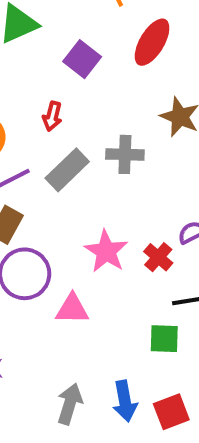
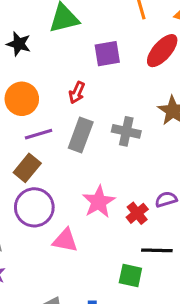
purple square: (82, 59) -> (107, 54), turned 32
gray rectangle: (67, 170) -> (81, 135), turned -36

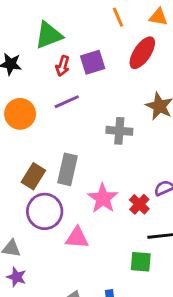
red arrow: (77, 93) -> (63, 66), moved
purple line: (39, 134) -> (67, 102), moved
gray rectangle: (81, 135) -> (67, 169), moved

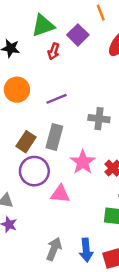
purple square: (93, 62) -> (78, 35), moved, turned -30
purple line: (67, 102) -> (57, 99), moved
gray cross: (119, 131) -> (99, 119), moved

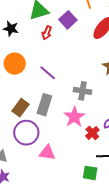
purple line: (57, 99) -> (48, 73), turned 60
pink star: (83, 162) -> (74, 117), moved

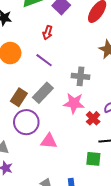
red arrow: (47, 33) -> (48, 33), moved
gray rectangle: (44, 105) -> (43, 93), turned 30
pink star: (74, 117) -> (74, 103), turned -30

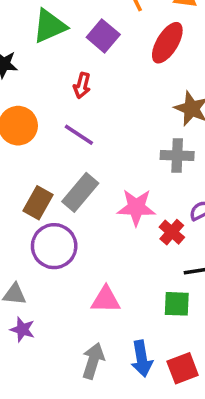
gray cross: (81, 76) -> (177, 155), moved
pink triangle: (49, 141) -> (106, 300), moved

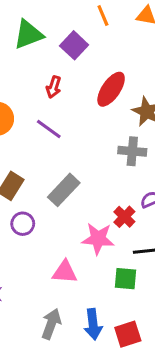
red ellipse: (167, 43) -> (111, 89), moved
gray rectangle: (80, 192) -> (64, 190), moved
pink star: (136, 207) -> (98, 239), moved
purple circle: (54, 246) -> (23, 224), size x0.6

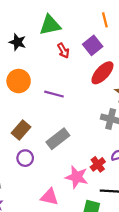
purple square: (74, 45) -> (93, 45), moved
red arrow: (54, 87) -> (63, 51), moved, turned -56
purple line: (49, 129) -> (54, 94), turned -30

